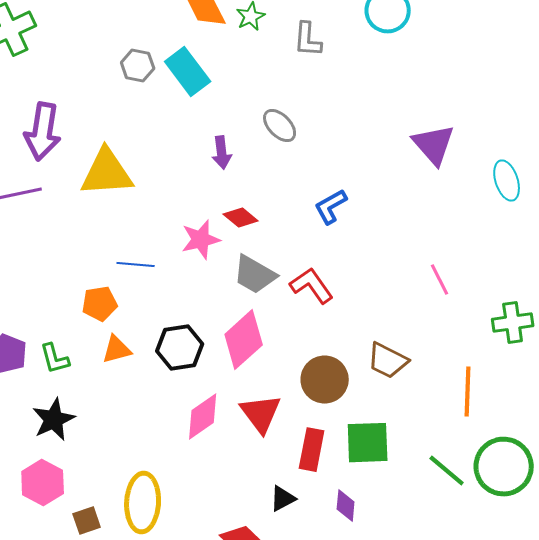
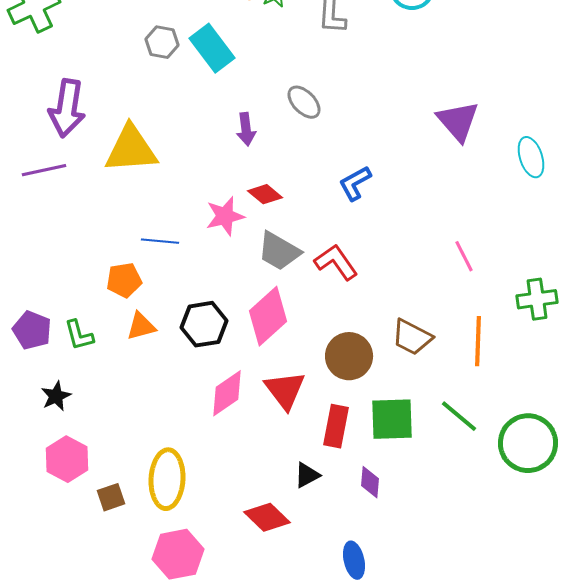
orange line: (468, 392) -> (478, 341), moved
black star: (54, 420) -> (56, 396), moved, size x0.7
green line: (447, 471) -> (459, 416), moved

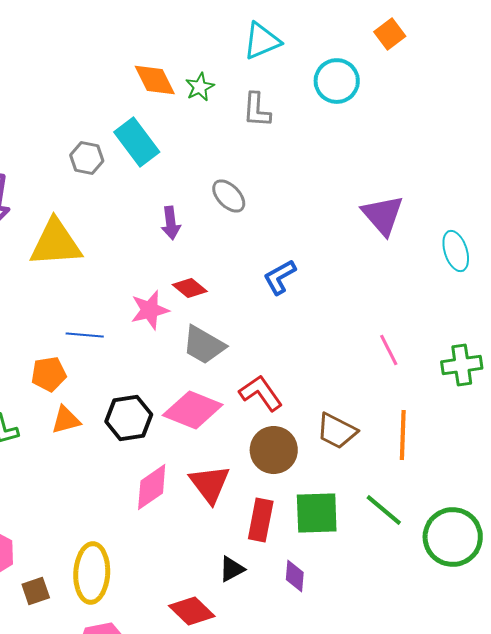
gray hexagon: (162, 42) -> (87, 158), moved
red L-shape: (336, 262) -> (261, 393), moved
green cross: (537, 299) -> (462, 365), moved
pink diamond: (268, 316) -> (193, 410), turned 64

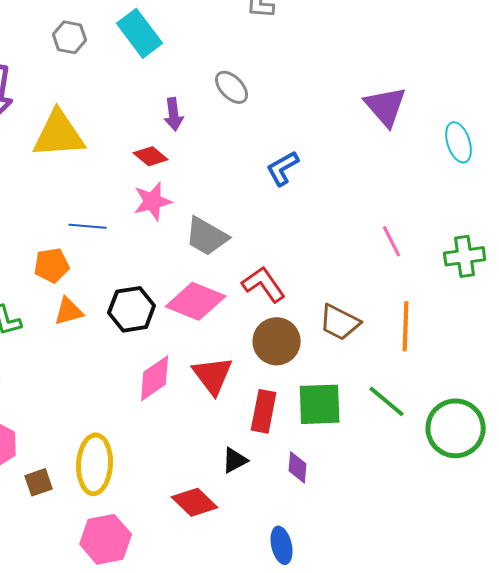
gray hexagon: (87, 158) -> (70, 37), moved
red diamond: (190, 288) -> (151, 156), moved

